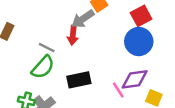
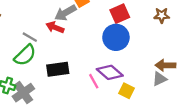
red arrow: (73, 35) -> (55, 27), turned 102
purple diamond: (135, 79) -> (110, 72), turned 45

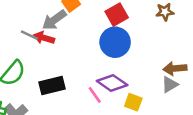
gray line: (30, 37) -> (29, 35), moved

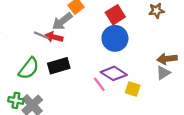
black rectangle: (52, 86) -> (59, 66), moved

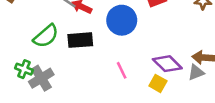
blue circle: (115, 38) -> (122, 20), moved
purple diamond: (114, 73) -> (167, 64), moved

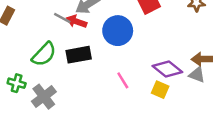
green cross: (24, 69) -> (17, 83), moved
gray triangle: (196, 72) -> (197, 75), turned 48

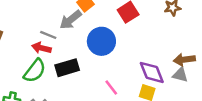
red arrow: (76, 21) -> (41, 48), moved
purple diamond: (167, 69) -> (152, 72), turned 36

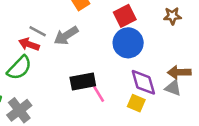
gray arrow: (71, 20) -> (66, 36), moved
blue circle: (101, 41) -> (128, 43), moved
black rectangle: (67, 68) -> (83, 81), moved

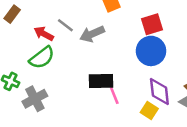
red arrow: (29, 44) -> (44, 34), moved

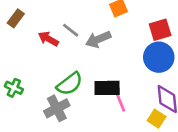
green semicircle: (42, 58) -> (70, 84), moved
gray cross: (35, 99) -> (57, 108), moved

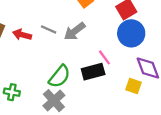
red arrow: (48, 39) -> (22, 35), moved
pink line: (121, 103) -> (104, 57), moved
yellow square: (157, 119) -> (133, 86), moved

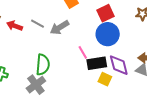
black rectangle: (93, 72) -> (97, 63), moved
green semicircle: (59, 76) -> (43, 65), turned -40

